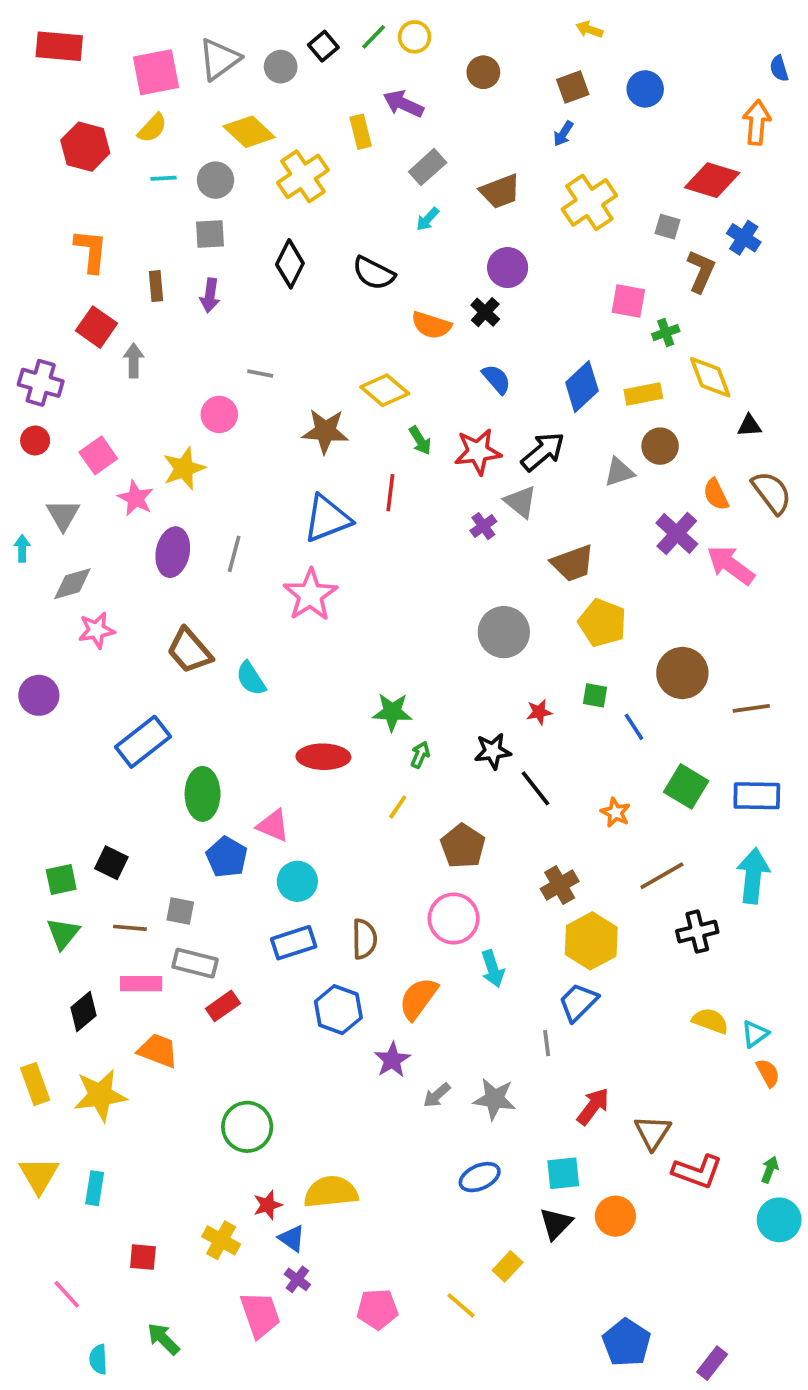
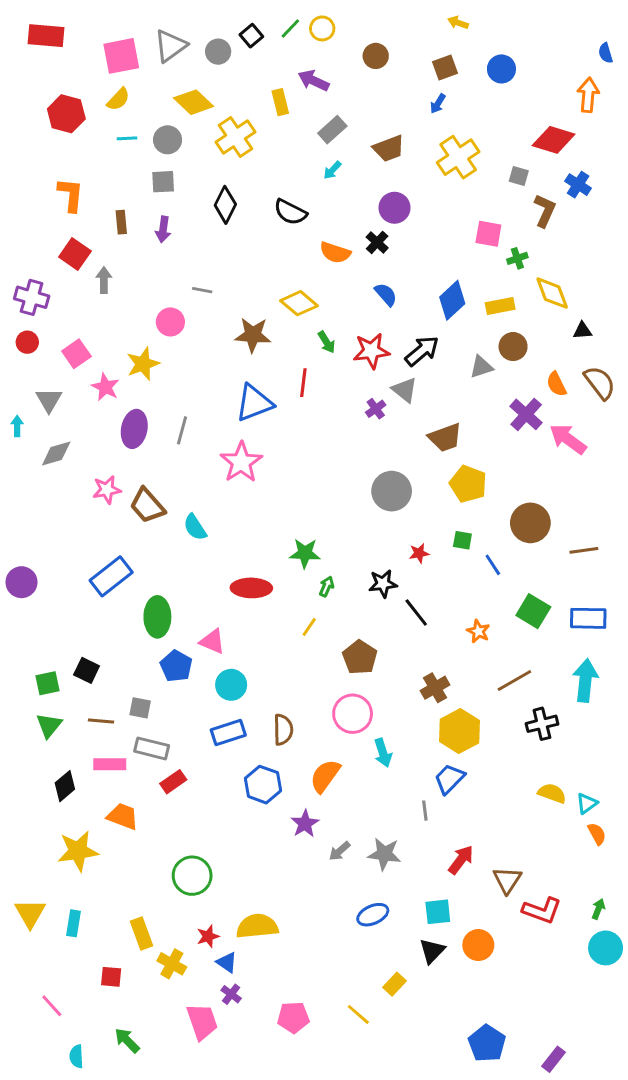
pink star: (96, 630) -> (107, 490), moved
purple circle: (39, 695) -> (21, 582), moved
yellow rectangle: (35, 1084) -> (141, 933), moved

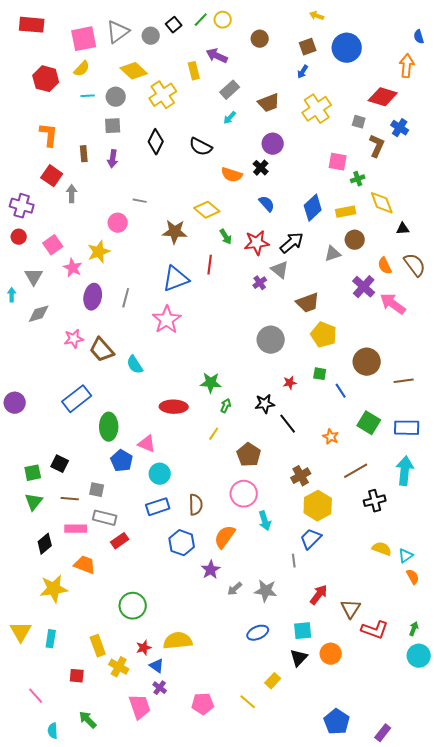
blue circle: (501, 69) -> (347, 48), size x1.5

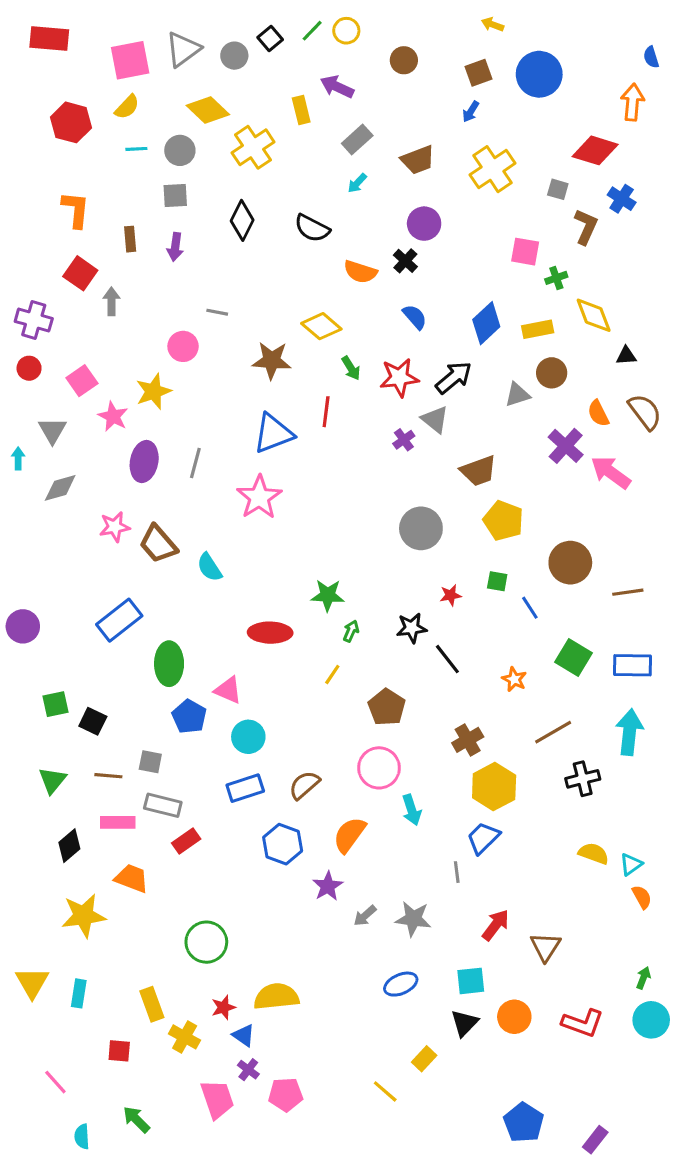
green square: (33, 473) -> (55, 704), moved
brown semicircle: (196, 505) -> (304, 785), turned -130
red L-shape: (375, 630) -> (583, 1023), moved
pink pentagon: (203, 704) -> (286, 1095), moved

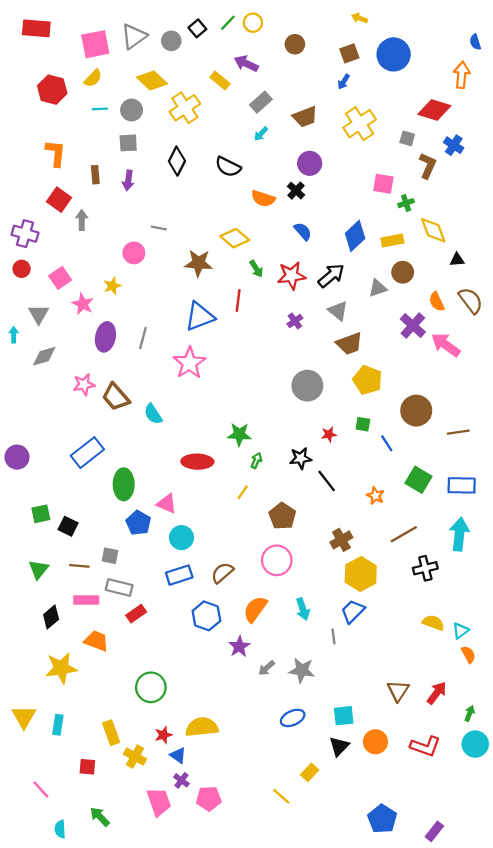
yellow rectangle: (301, 110) -> (220, 81), turned -36
yellow star: (153, 392) -> (112, 286), size x0.7
gray triangle: (435, 420) -> (338, 311), moved
cyan arrow: (412, 810) -> (303, 609), moved
red arrow: (496, 925) -> (437, 693), moved

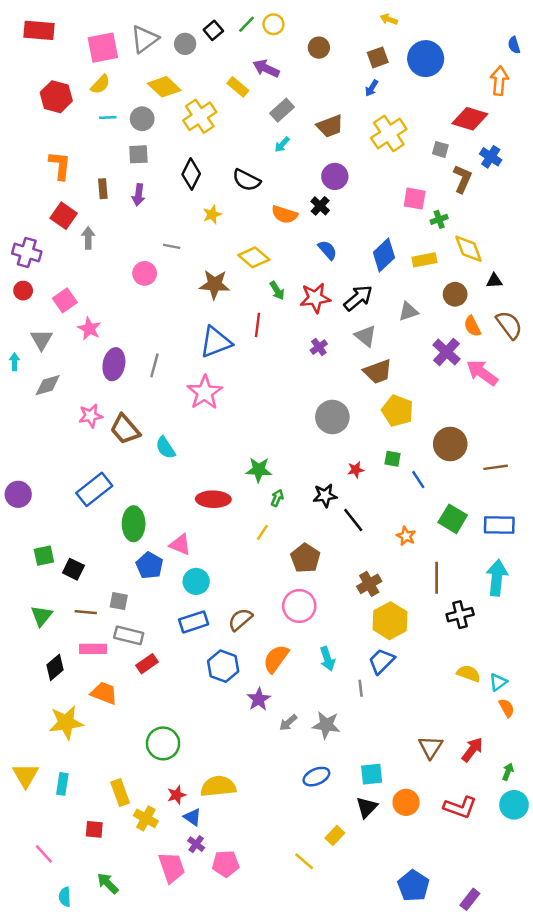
brown circle: (403, 272) -> (455, 294), moved
yellow star: (112, 286) -> (212, 214), moved
brown line: (404, 534) -> (437, 578), turned -60

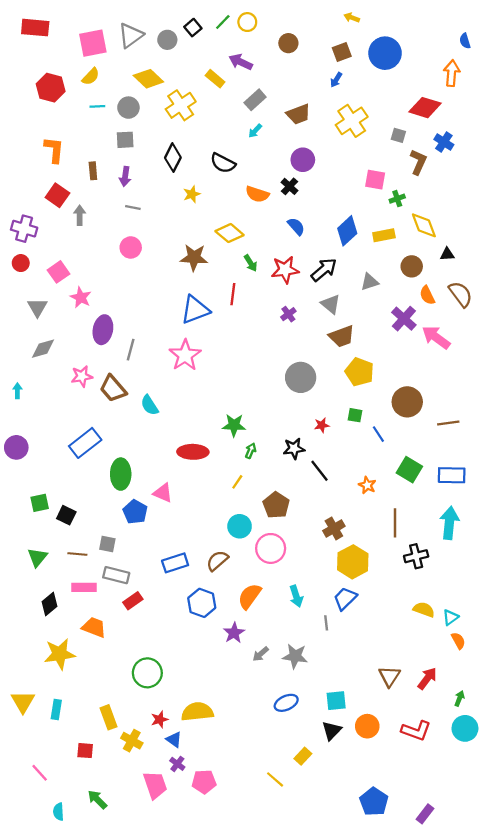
gray line: (172, 246) -> (133, 208), moved
cyan arrow: (14, 362) -> (17, 391), moved
gray line: (154, 365) -> (131, 350), moved
cyan circle: (196, 581) -> (240, 526), moved

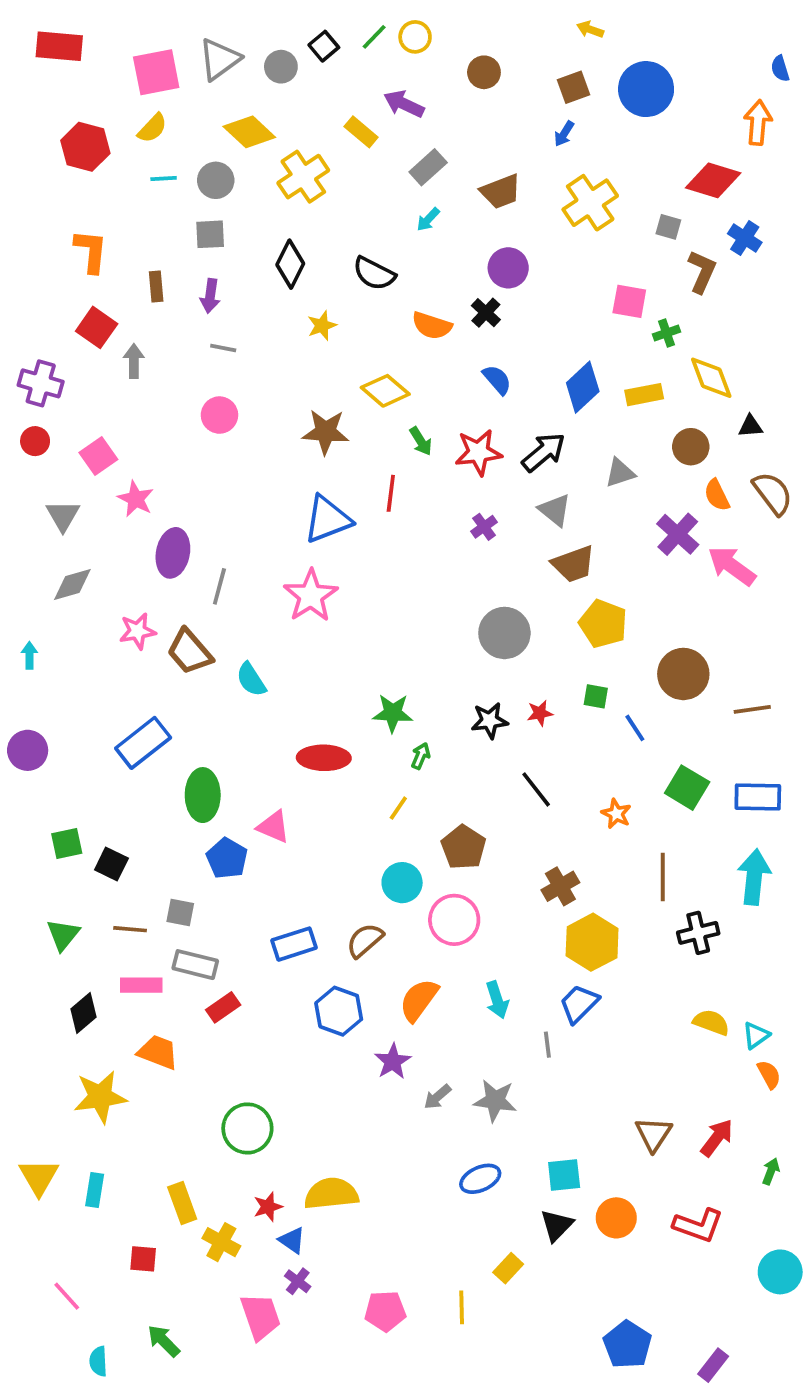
black star: (294, 449) -> (490, 721), moved
cyan circle: (465, 728) -> (780, 1272), moved
yellow line: (275, 779) -> (462, 1307), turned 48
pink pentagon: (204, 782) -> (385, 1311), moved

